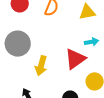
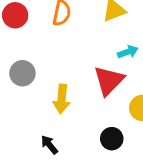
gray circle: (18, 44) -> (22, 73), size x0.7

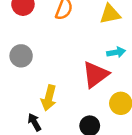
yellow arrow: (62, 99) -> (49, 98), moved

